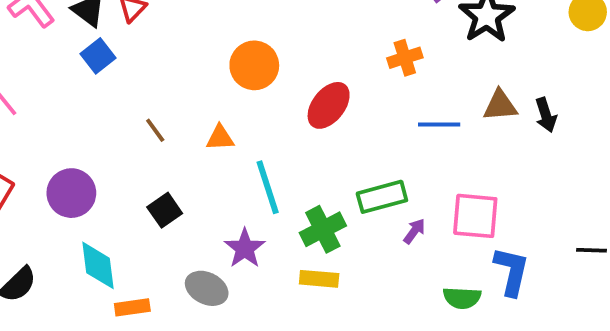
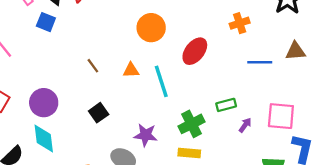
blue square: (98, 56) -> (46, 22), moved, turned -30
cyan line: (268, 187) -> (161, 81), moved
green rectangle: (382, 197) -> (226, 105), size x0.7
purple star: (245, 248) -> (146, 135), turned -30
cyan diamond: (98, 265) -> (44, 138), moved

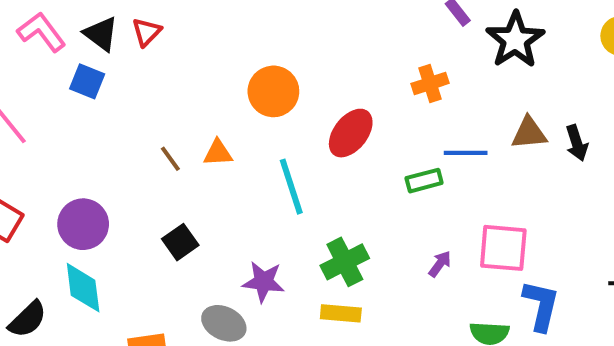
orange triangle: (131, 70) -> (218, 153), moved
green rectangle: (226, 105) -> (424, 181), moved

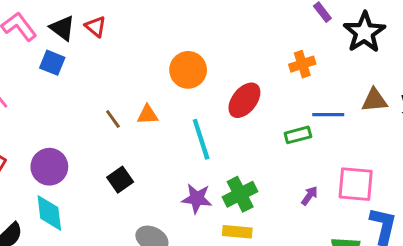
red triangle: (147, 32) -> (96, 27), turned -35
purple star: (263, 282) -> (197, 199), moved

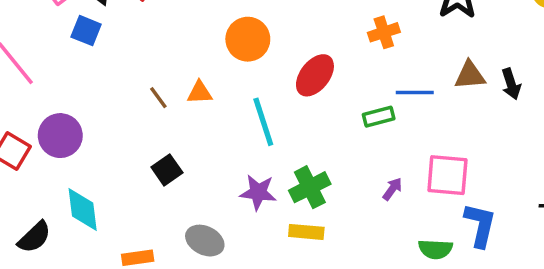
purple circle: (49, 167) -> (60, 136), moved

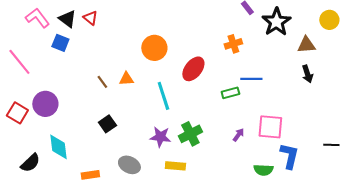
brown triangle: (470, 75) -> (306, 45), moved
yellow rectangle: (306, 232) -> (175, 166), moved

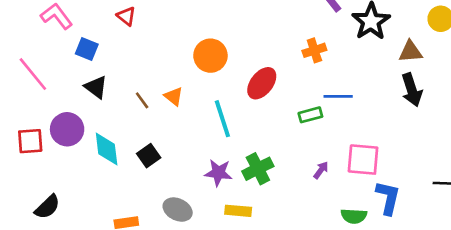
black triangle: (67, 19) -> (96, 87), moved
black arrow: (307, 74) -> (412, 90), size x1.4
orange triangle: (126, 79) -> (174, 96), turned 42
red square: (17, 113) -> (30, 141), turned -35
cyan diamond: (58, 147) -> (107, 149), moved

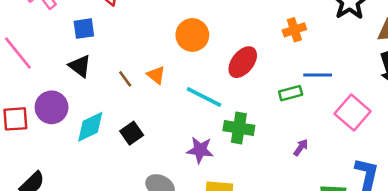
blue square: (87, 49) -> (84, 29), moved, turned -30
cyan line: (222, 119) -> (204, 97), turned -45
cyan diamond: (107, 149) -> (90, 127), turned 72
pink square: (363, 160) -> (353, 113), moved, turned 36
green cross: (258, 169) -> (239, 128), moved, turned 36

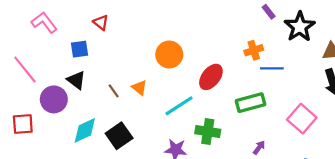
blue line: (318, 75) -> (272, 68), moved
green rectangle: (291, 93) -> (250, 103), size x1.5
cyan line: (204, 97) -> (179, 106), turned -60
purple circle: (52, 107) -> (54, 99), moved
black square: (132, 133) -> (119, 136), size x1.4

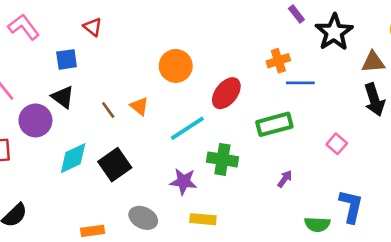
pink square: (302, 119) -> (337, 144), size x0.6

